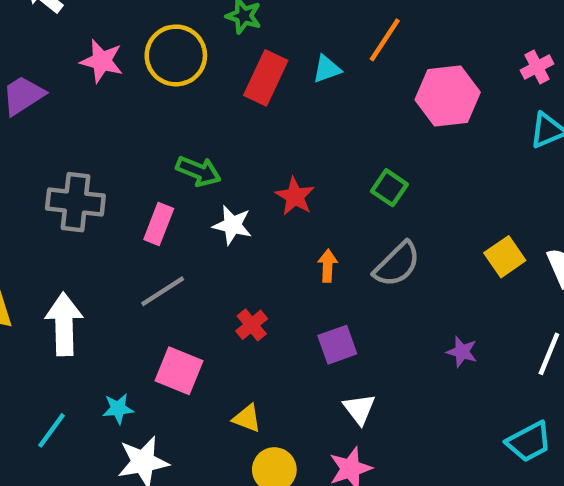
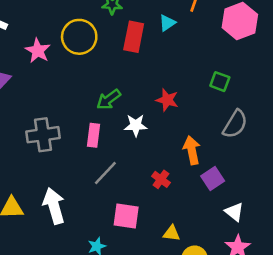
pink star: (102, 61) -> (38, 51), turned 30
green arrow: (198, 171) -> (109, 99), turned 135
orange arrow: (328, 266) -> (192, 150), moved, size x1.5

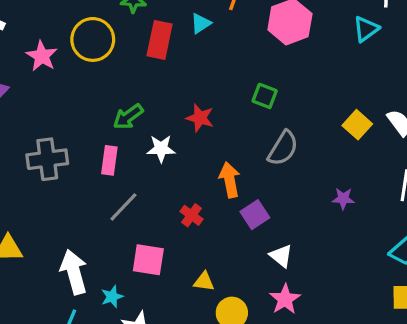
white arrow: (54, 206) -> (74, 272), moved

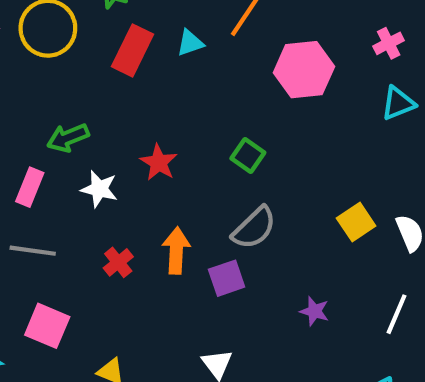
gray line: (123, 207) -> (33, 251), turned 40
red cross: (191, 215) -> (118, 262), moved
purple square: (255, 215) -> (227, 278), moved

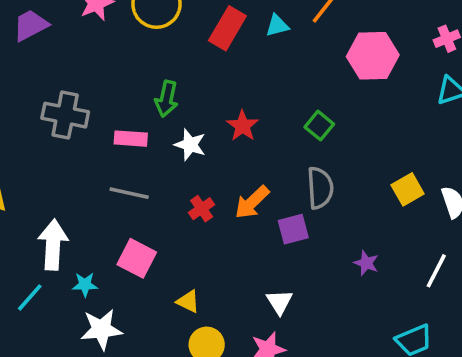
green arrow: (68, 138) -> (167, 99), turned -60
pink rectangle: (30, 187) -> (131, 139), turned 68
gray semicircle: (254, 228) -> (320, 188), turned -54
orange arrow: (176, 251) -> (252, 202), turned -141

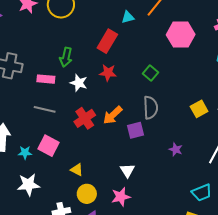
red rectangle: (227, 28) -> (107, 41), moved
red star: (242, 126) -> (108, 73), turned -30
red cross: (202, 209) -> (85, 118), size x1.5
cyan star: (85, 285) -> (25, 153), moved

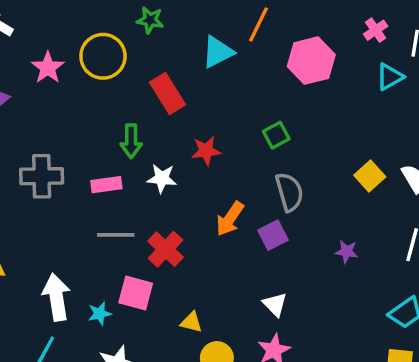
cyan triangle: (128, 17) -> (218, 52), size x1.5
red rectangle: (107, 41) -> (167, 93), moved, turned -50
green square: (151, 73) -> (276, 135), turned 35
red cross: (85, 118) -> (166, 249), moved

